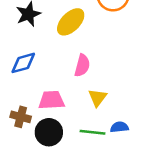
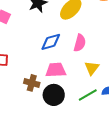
blue diamond: (23, 63) -> (51, 42), moved
green line: (92, 132) -> (88, 95), turned -36

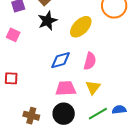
yellow triangle: (92, 68) -> (93, 87), moved
brown cross: (32, 83) -> (31, 116), moved

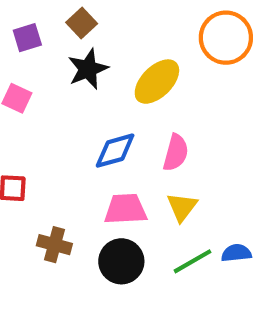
brown cross: (31, 116) -> (54, 245), moved

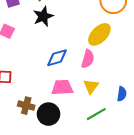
yellow ellipse: (157, 82) -> (99, 34), moved
blue semicircle: (236, 253) -> (122, 94), moved, turned 104
black circle: (121, 261) -> (48, 114), moved

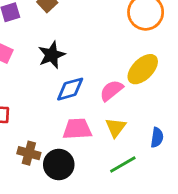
black star: (43, 16) -> (52, 55), moved
yellow ellipse: (99, 34) -> (143, 69), moved
pink semicircle: (88, 59) -> (111, 90), turned -144

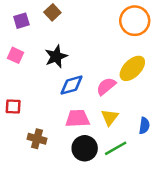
black circle: (59, 165) -> (85, 148), moved

